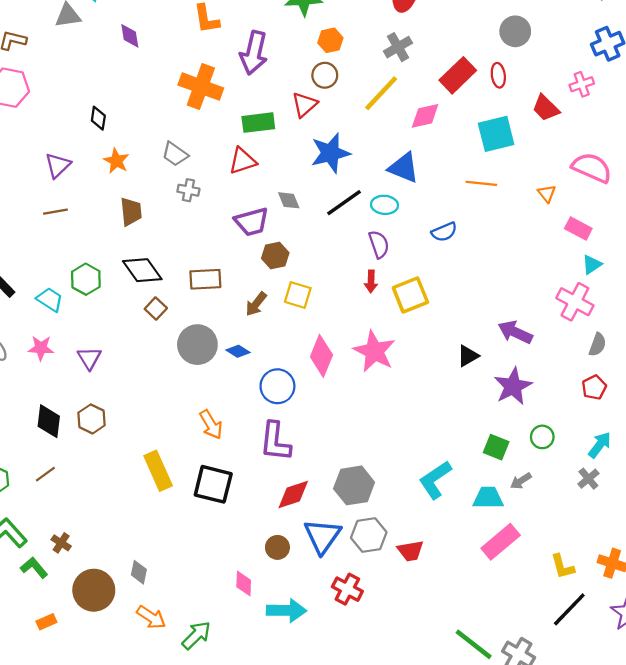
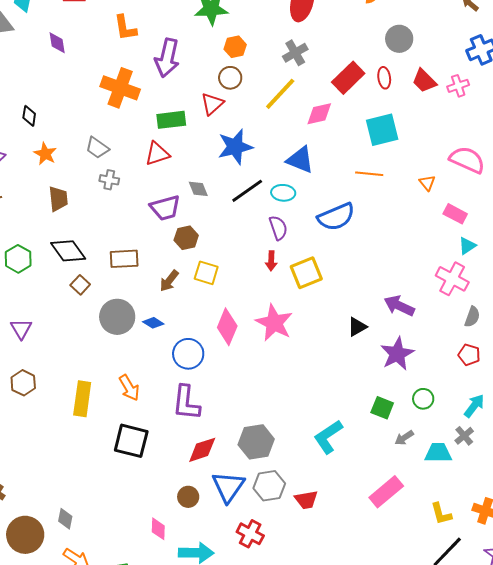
red trapezoid: (546, 108) -> (424, 81), moved
blue semicircle: (444, 232) -> (336, 217), size x1.6
red pentagon: (594, 387) -> (469, 355), turned -30
yellow rectangle: (158, 471) -> (82, 399), moved, turned 32
cyan trapezoid: (488, 498) -> (438, 453), moved

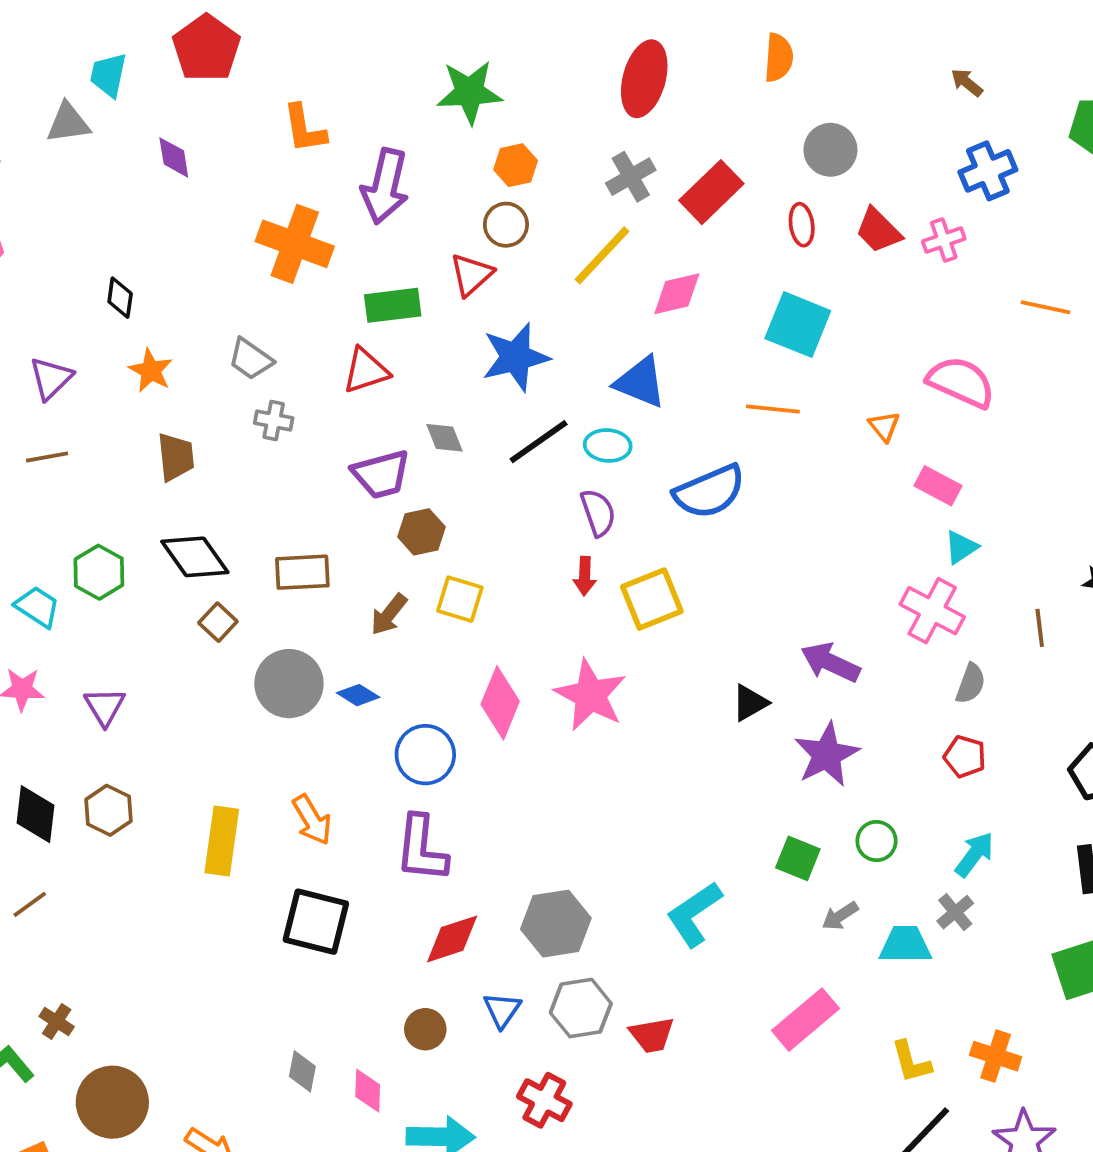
red rectangle: (348, 78) -> (711, 192), moved
cyan square: (382, 130) -> (798, 325), turned 36
blue triangle: (228, 487) -> (502, 1010), size x0.6
gray diamond: (65, 519) -> (302, 1071), moved

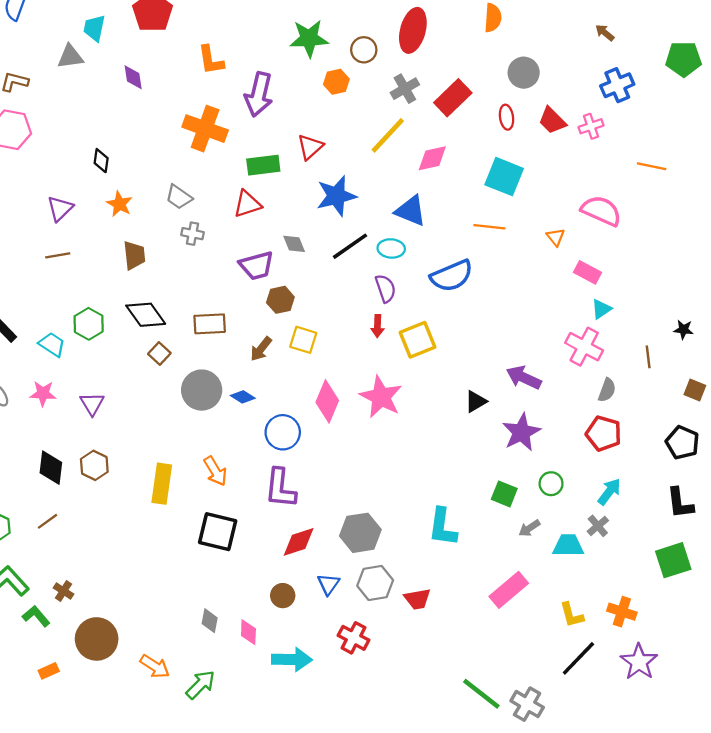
brown circle: (506, 225) -> (364, 50), moved
red pentagon: (965, 757) -> (604, 433), size x1.4
cyan L-shape: (694, 914) -> (443, 527), turned -48

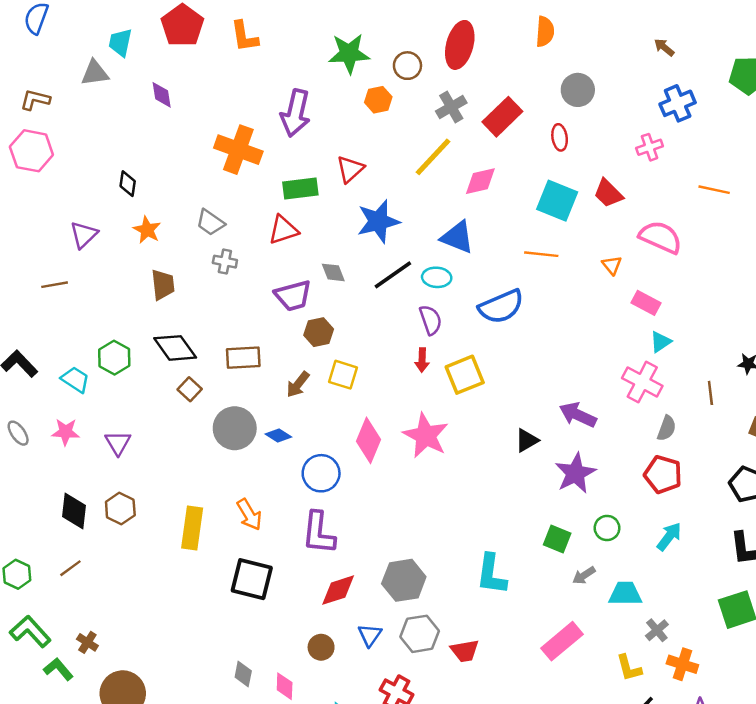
orange L-shape: (211, 60) -> (244, 36), moved
red trapezoid: (552, 121) -> (608, 193), moved
brown line: (58, 255) -> (55, 285), moved
gray cross: (598, 526) -> (657, 630), moved

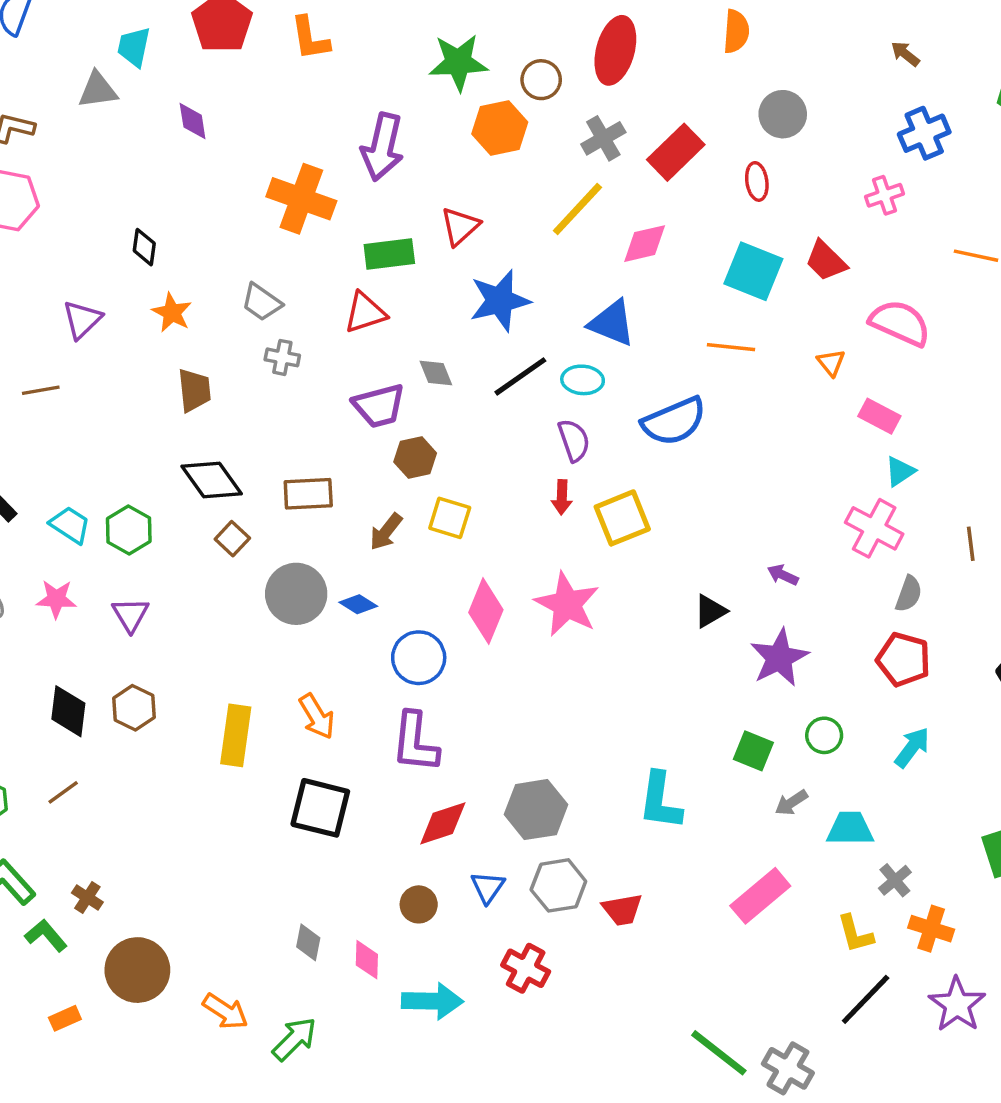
orange hexagon: (378, 100) -> (500, 128), size x1.4
green hexagon: (114, 358) -> (129, 530), moved
purple arrow: (578, 415) -> (783, 575), size x0.6

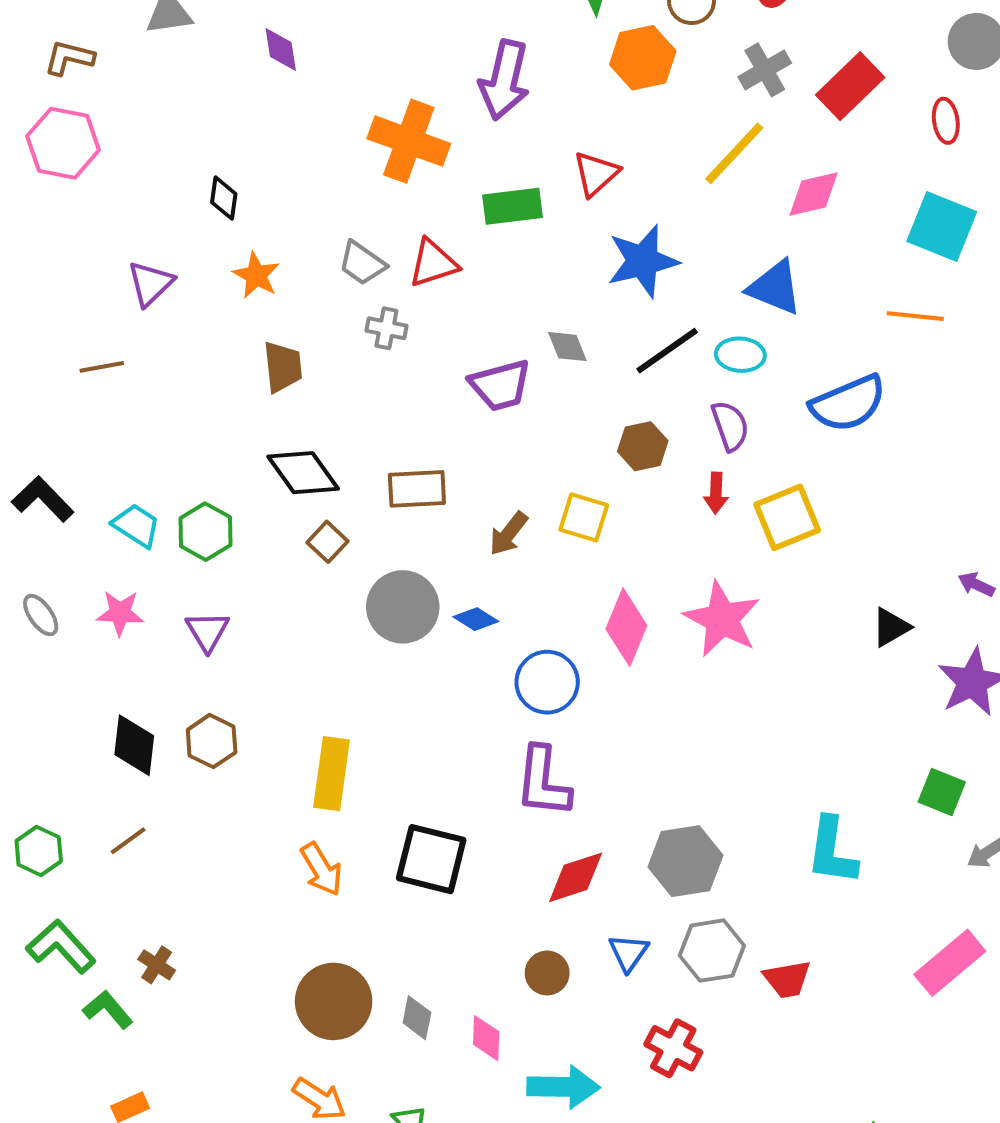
red triangle: (365, 313) -> (433, 263), moved
brown hexagon: (415, 458) -> (643, 446), moved
orange arrow: (317, 716) -> (321, 869), moved
brown circle: (137, 970) -> (334, 1001), moved

